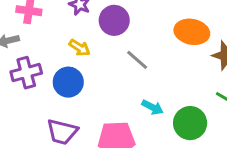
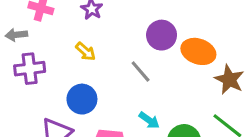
purple circle: (114, 20) -> (162, 35), moved
blue circle: (68, 82) -> (82, 99), moved

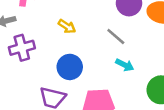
cyan arrow: (149, 120) -> (125, 65), moved

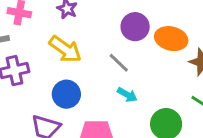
yellow arrow: (67, 26) -> (65, 49), size x1.6

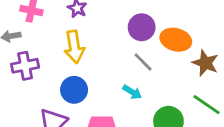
yellow arrow: (65, 49) -> (74, 47), turned 44
gray line: (119, 63) -> (143, 62), moved

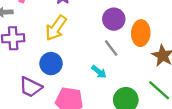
orange ellipse: (176, 40) -> (141, 33), turned 70
yellow arrow: (74, 47) -> (56, 28), turned 36

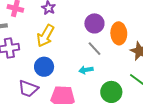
cyan arrow: (99, 72) -> (86, 70), turned 136

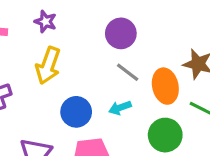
orange ellipse: (119, 33) -> (165, 86), moved
blue circle: (44, 67) -> (76, 112), moved

